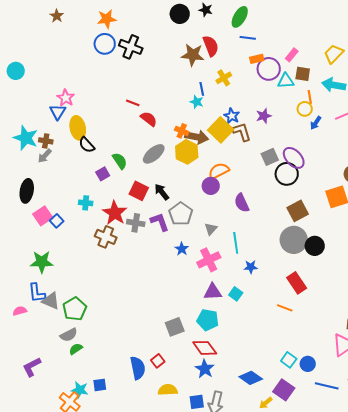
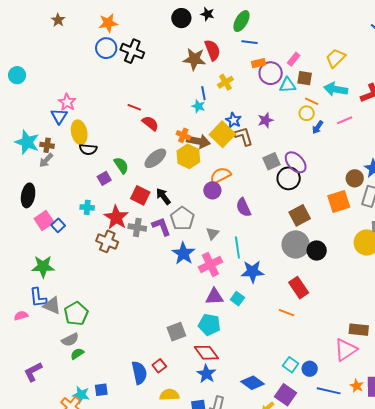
orange line: (310, 97) -> (312, 101), turned -56
black semicircle: (87, 145) -> (88, 149), turned -42
blue star: (182, 249) -> (183, 254), size x1.6
blue star: (251, 267) -> (252, 272), size x1.6

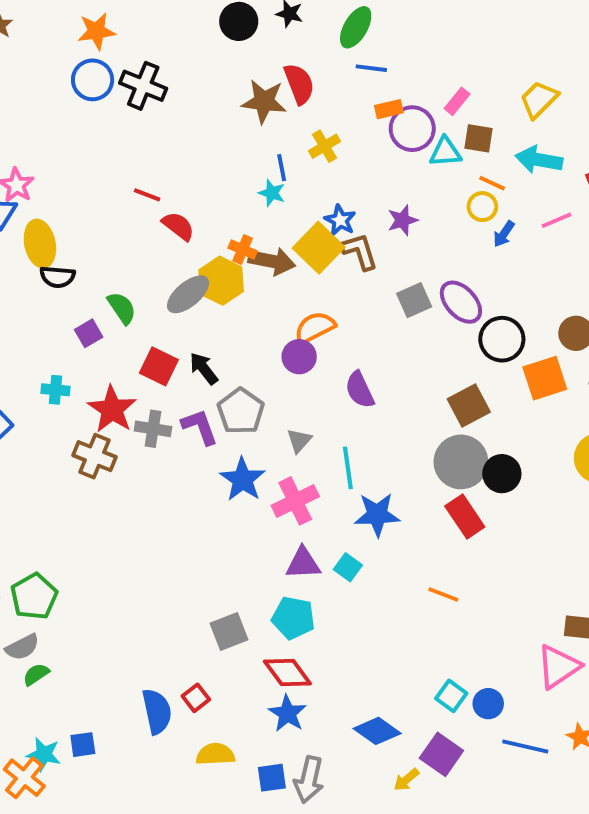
yellow hexagon: (188, 156) -> (221, 281), moved
black circle: (289, 178) -> (502, 339), moved
red rectangle: (299, 288) -> (465, 517), moved

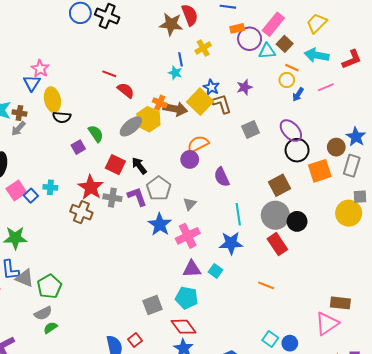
pink rectangle: (457, 101) -> (273, 24), size x1.6
brown square: (478, 138) -> (285, 44), turned 35
purple ellipse: (461, 302) -> (291, 131), moved
cyan cross: (56, 390) -> (50, 187), moved
cyan line: (348, 468) -> (238, 214), moved

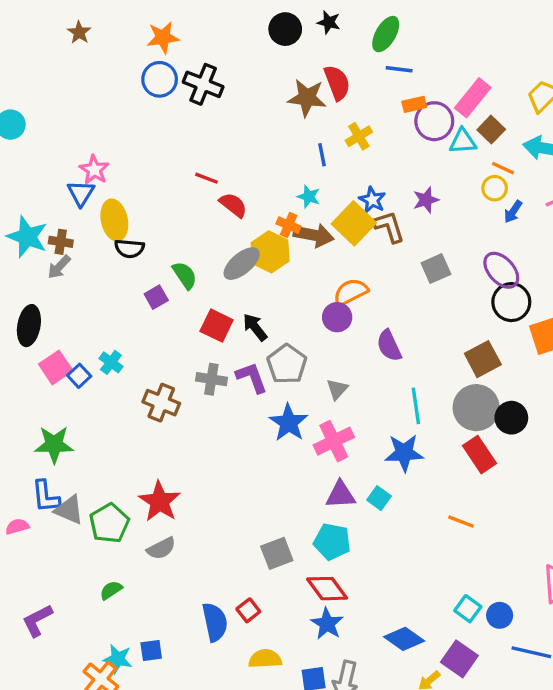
cyan star: (175, 73) -> (309, 197), moved
cyan cross: (50, 187) -> (111, 362), turned 32
red star: (91, 187) -> (160, 501), moved
gray semicircle: (43, 313) -> (161, 548), moved

